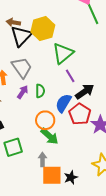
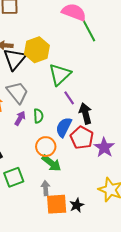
black arrow: (85, 92) -> (85, 114), turned -66

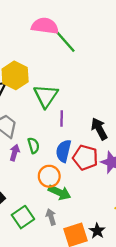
purple line: (69, 98) -> (62, 118), turned 48
black arrow: (85, 114) -> (99, 129), moved
gray arrow: (46, 188) -> (51, 217), moved

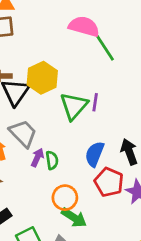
purple line: (62, 118) -> (95, 102), moved
blue semicircle: (63, 151) -> (95, 154), moved
purple arrow: (15, 153) -> (37, 157), moved

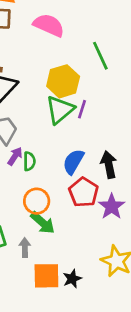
pink semicircle: (84, 26) -> (49, 25), moved
yellow hexagon: (42, 78) -> (63, 81), moved

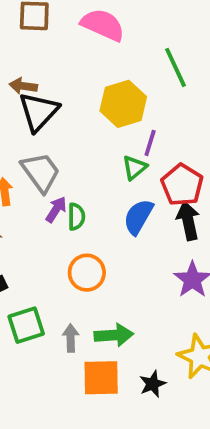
green triangle: (60, 110) -> (134, 168), moved, size x0.6
red pentagon: (84, 192) -> (182, 185), moved
green arrow: (43, 223) -> (114, 335), moved, turned -45
black star: (72, 279) -> (153, 384), moved

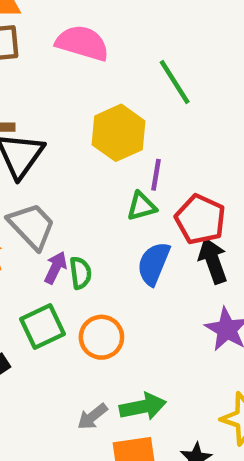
green triangle: (134, 168) -> (142, 206), turned 32
green square: (26, 325) -> (43, 326), moved
gray arrow: (71, 338) -> (92, 417), turned -120

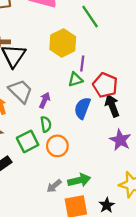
purple arrow: (56, 268) -> (45, 100), moved
green semicircle: (80, 273) -> (46, 124), moved

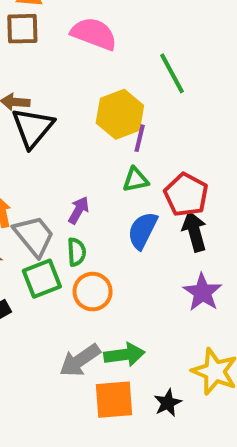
purple line: (82, 63) -> (140, 138), moved
gray trapezoid: (21, 91) -> (34, 236), moved
gray arrow: (54, 186) -> (80, 360), size x1.5

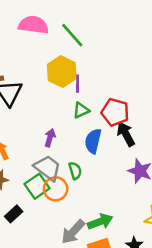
green line: (172, 73) -> (72, 35), moved
gray trapezoid: (34, 236) -> (48, 168), moved
green semicircle: (76, 252) -> (75, 171), moved
orange circle: (93, 292) -> (56, 189), moved

